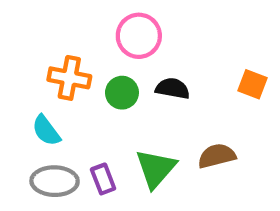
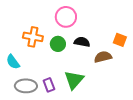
cyan semicircle: (46, 131) -> (13, 62), moved
brown semicircle: (217, 156) -> (103, 57), moved

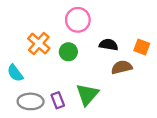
orange cross: (33, 37) -> (39, 44), turned 30
black semicircle: (82, 42) -> (109, 45), moved

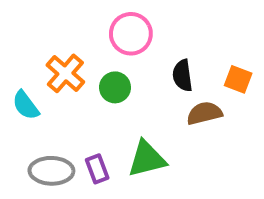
black semicircle: (109, 45) -> (183, 75), turned -108
cyan semicircle: (15, 73) -> (26, 105), moved
green triangle: (87, 94) -> (147, 159), turned 35

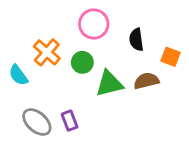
black semicircle: (183, 75) -> (136, 40), moved
green triangle: (147, 159) -> (109, 84), moved
gray ellipse: (51, 171) -> (37, 122), turned 40

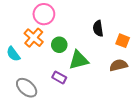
pink circle: (94, 24) -> (44, 14), moved
brown semicircle: (146, 81) -> (119, 65), moved
purple rectangle: (70, 121) -> (59, 77), moved, turned -40

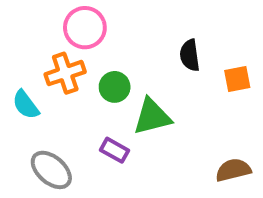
orange cross: (34, 38) -> (65, 73), turned 30
orange square: (123, 41) -> (237, 79), turned -32
brown semicircle: (119, 65) -> (233, 170), moved

